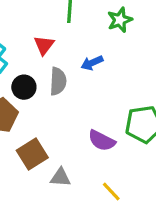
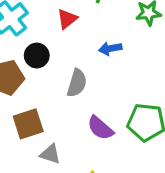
gray semicircle: (58, 81) -> (77, 83), moved

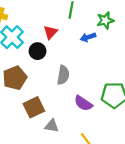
blue arrow: (110, 49) -> (88, 37), moved
black circle: (37, 56) -> (38, 51), moved

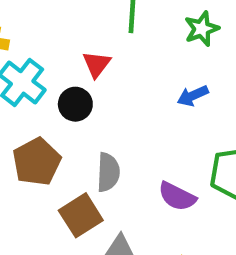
blue arrow: (88, 37) -> (193, 96), moved
gray semicircle: (63, 75) -> (108, 172), moved

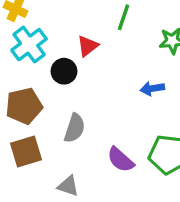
brown square: (81, 215) -> (26, 152), moved

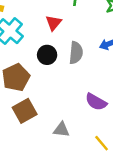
black circle: (64, 71) -> (47, 55), moved
gray semicircle: (75, 128) -> (76, 53), moved

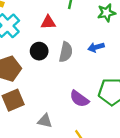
red triangle: (54, 23) -> (48, 22), turned 42

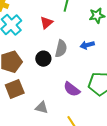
red triangle: (48, 22) -> (46, 23), turned -40
black circle: (39, 51) -> (43, 59), moved

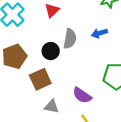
brown square: (15, 89) -> (40, 79), moved
purple semicircle: (72, 89) -> (82, 95), moved

